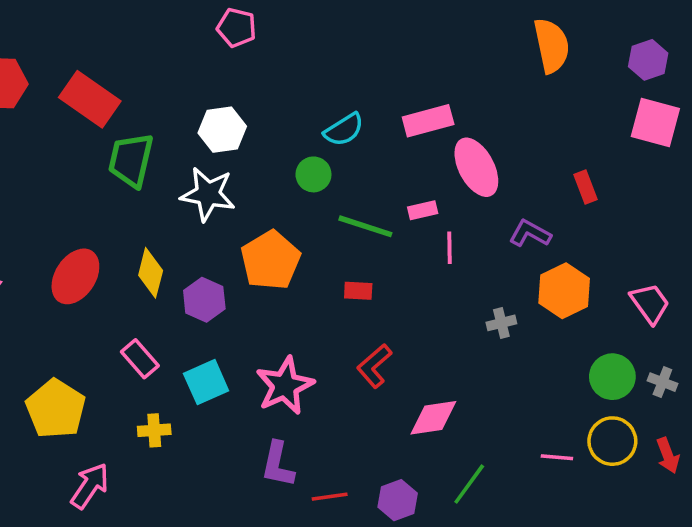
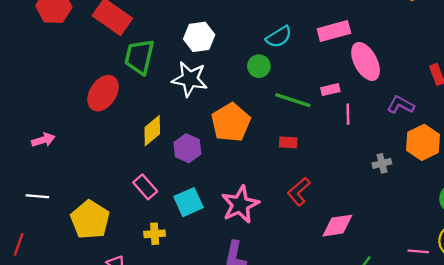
yellow diamond: (151, 273) -> (152, 131), turned 36
red ellipse: (75, 276) -> (103, 93), moved

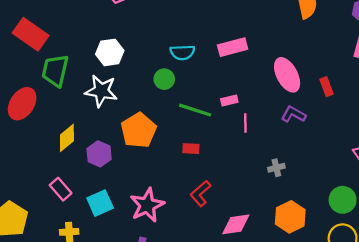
cyan semicircle: (279, 37) -> (182, 52), turned 30
pink ellipse: (366, 61) -> (287, 75), moved
orange hexagon: (423, 142) -> (290, 217), moved

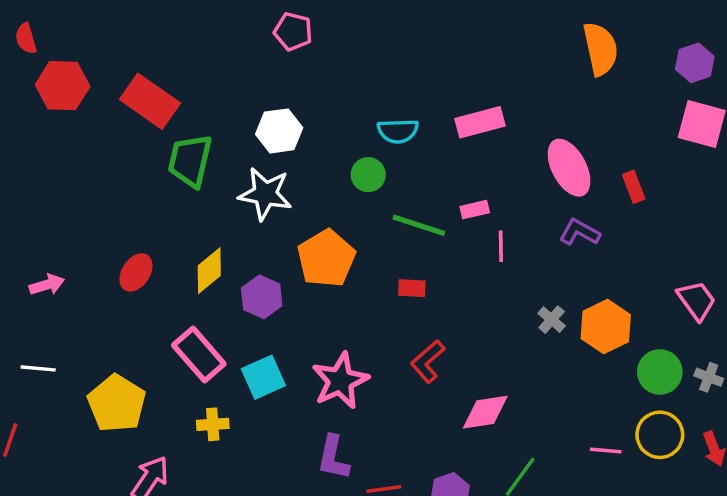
red ellipse: (22, 104) -> (136, 272), moved, size x0.7
gray cross: (276, 168) -> (552, 320), turned -35
pink rectangle: (61, 189) -> (199, 355), size x1.4
orange hexagon: (290, 217) -> (606, 327), moved

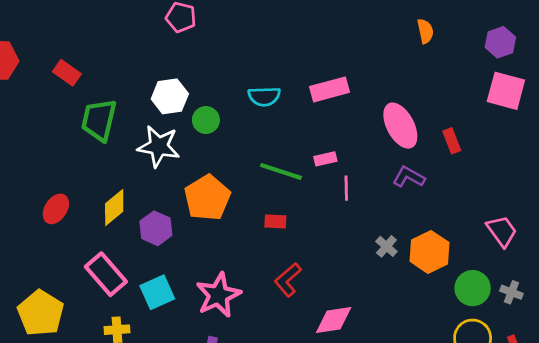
orange semicircle: (600, 49) -> (425, 31), size x0.6
red rectangle: (150, 101) -> (67, 73), size x0.6
green circle: (368, 175) -> (206, 120), moved

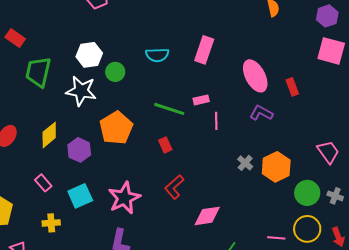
pink rectangle: (330, 89) -> (204, 50), turned -56
red rectangle: (275, 221) -> (165, 145), turned 63
pink rectangle: (106, 274) -> (43, 183), size x0.6

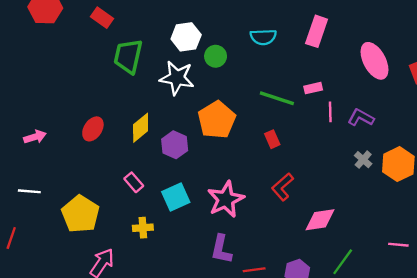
purple L-shape: (261, 113) -> (361, 118), moved

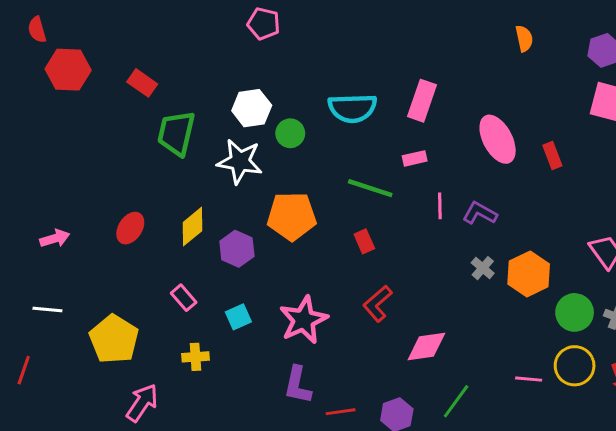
cyan semicircle: (263, 37) -> (352, 108), size x1.4
pink rectangle: (313, 88) -> (415, 158), moved
orange pentagon: (217, 120) -> (292, 216), turned 30
cyan square: (176, 197) -> (238, 317), size x0.7

